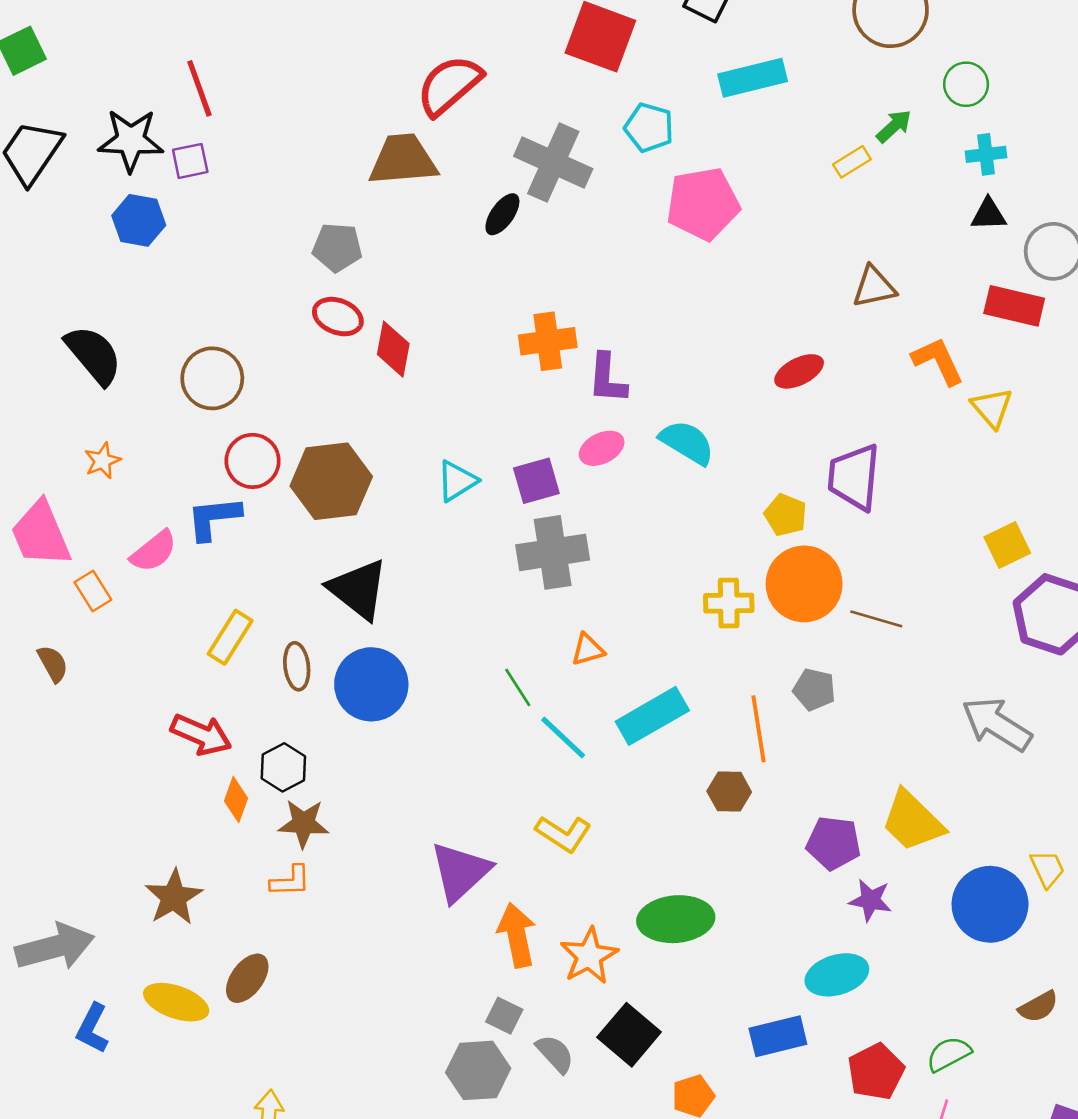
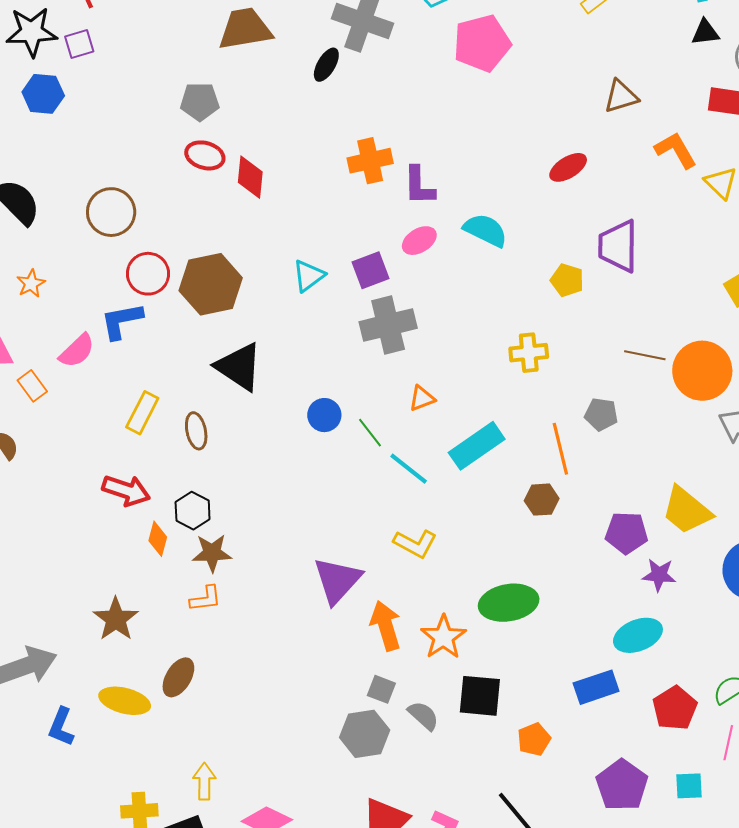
orange circle: (804, 584) -> (702, 371), moved
blue circle: (371, 684) -> (324, 415), moved, size x0.6
black square: (629, 1035) -> (480, 696), turned -30

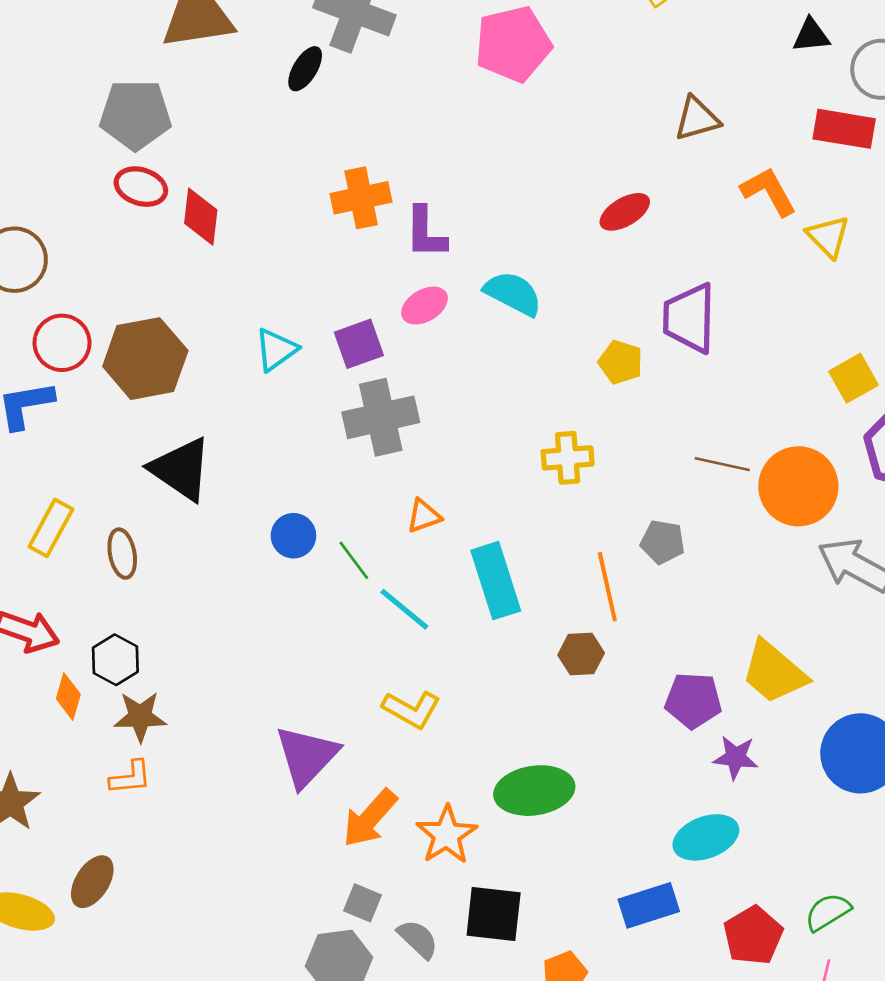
gray pentagon: (200, 102) -> (135, 115), size x1.4
cyan rectangle: (477, 446) -> (496, 581), turned -74
orange arrow: (386, 626) -> (370, 818), turned -123

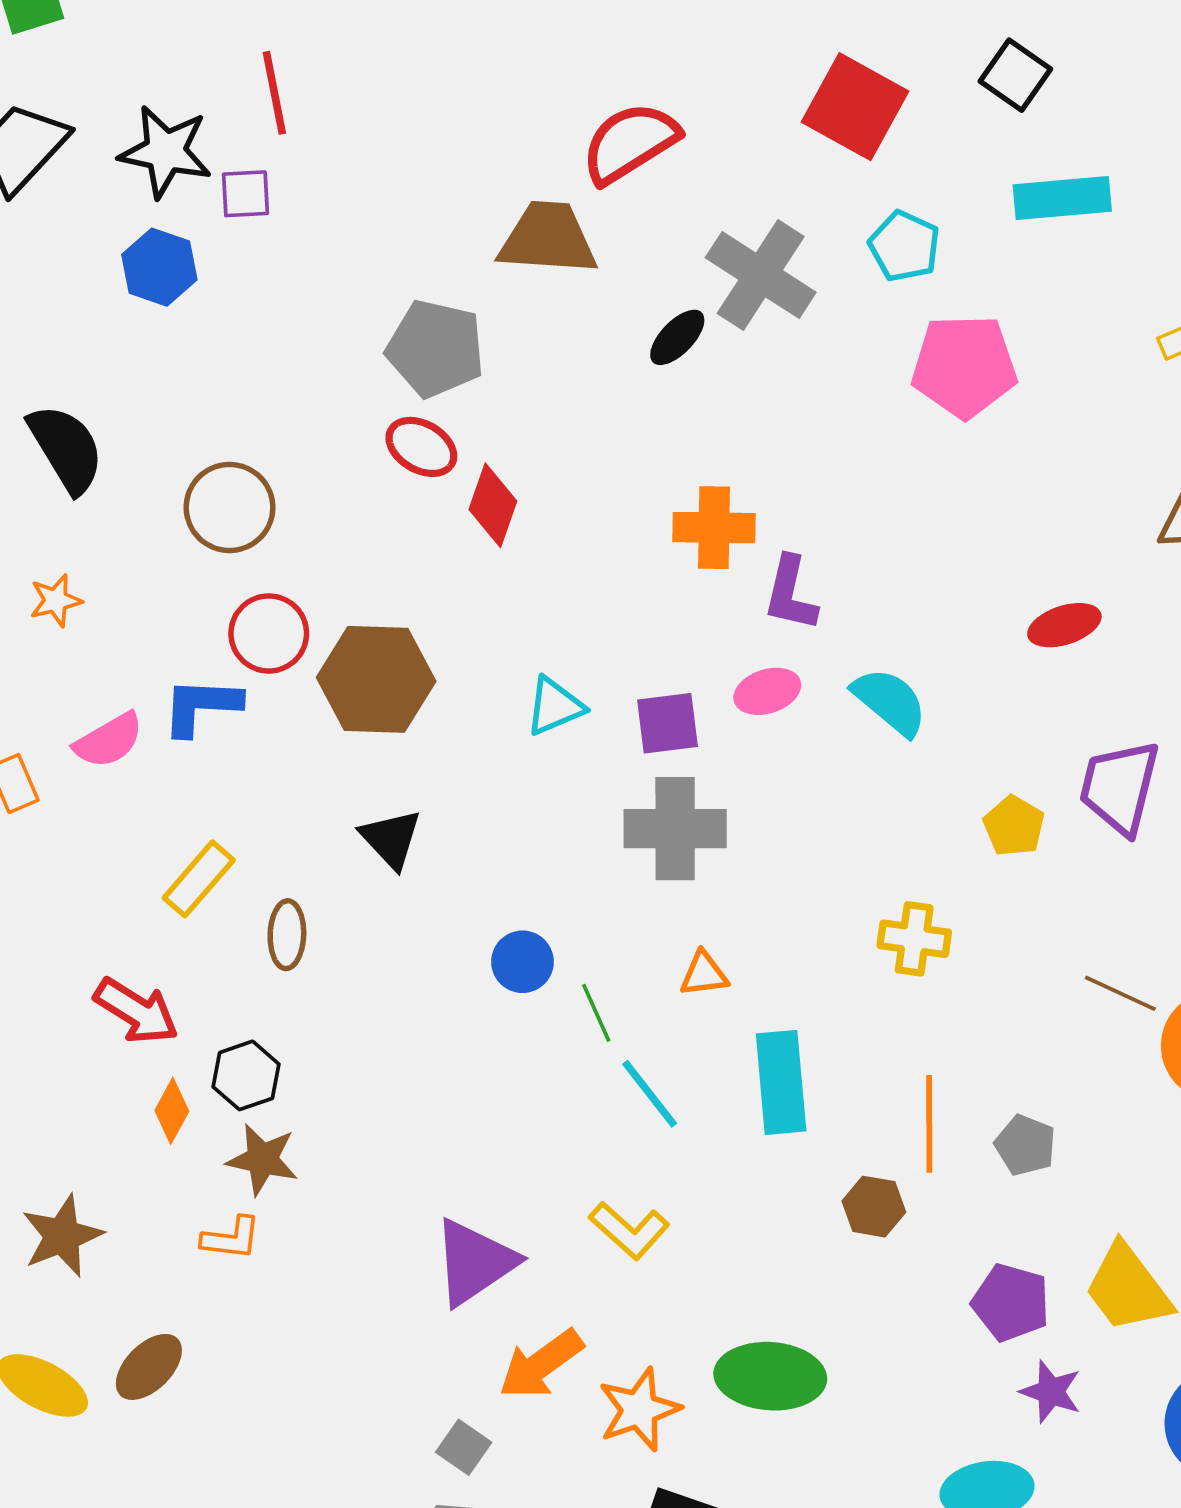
black triangle: (181, 469) -> (391, 839), size x0.7
gray pentagon: (663, 542) -> (1025, 1145), moved
gray square: (362, 903) -> (464, 1447), moved

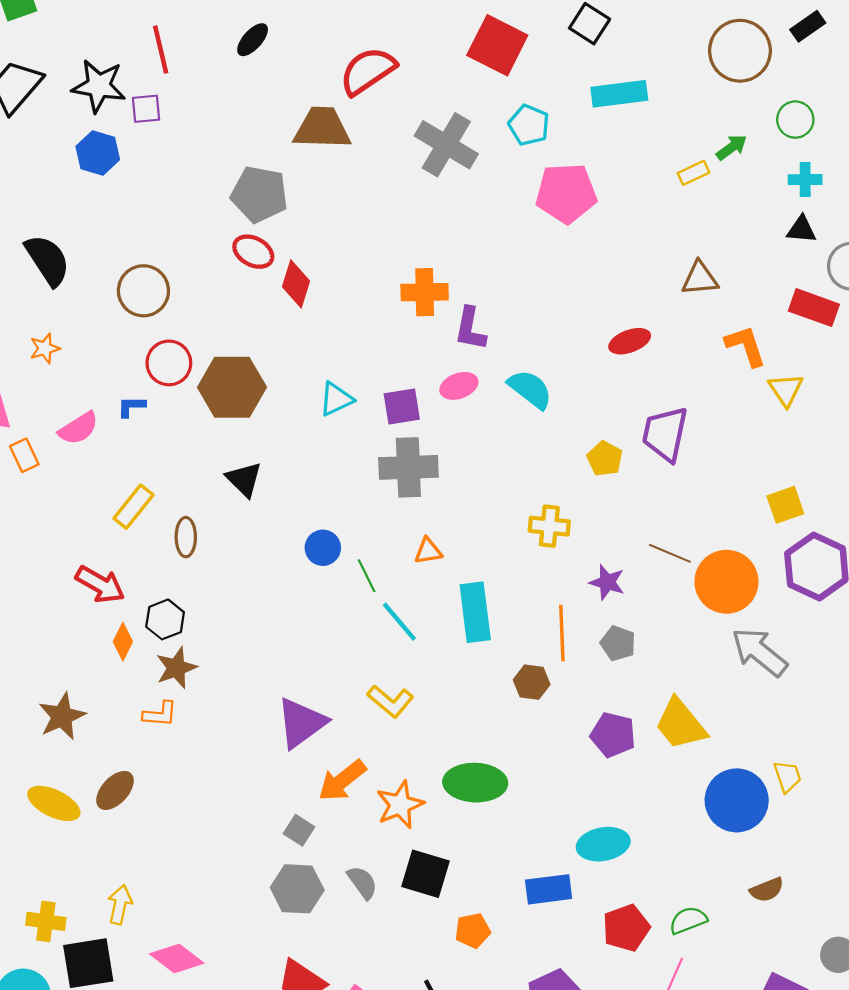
black ellipse: (677, 337) -> (253, 40), moved
blue L-shape: (201, 706) -> (131, 406), size x0.6
brown star: (262, 1159) -> (176, 668), turned -30
purple star: (1051, 1392) -> (607, 582), moved

